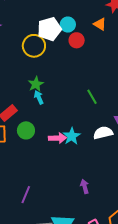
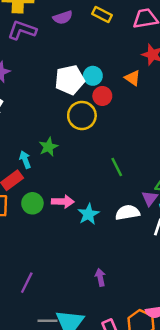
yellow circle: (34, 46) -> (82, 115), moved
cyan arrow: (39, 97) -> (25, 160), moved
pink arrow: (57, 138) -> (63, 202), moved

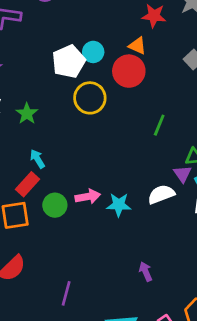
red circle: (102, 96) -> (129, 71), moved, size x1.5
green star: (48, 147) -> (27, 114), moved
green line: (117, 167) -> (159, 125), moved, turned 60
cyan star: (88, 214) -> (119, 205), turned -30

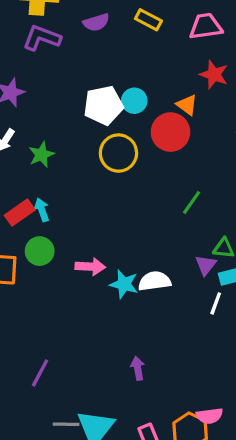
red rectangle: (27, 184) -> (20, 213), moved
white semicircle: (161, 194) -> (155, 281), moved
green circle: (55, 205) -> (40, 251), moved

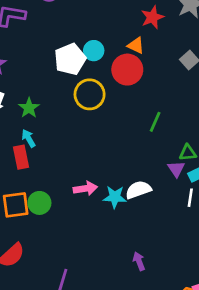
red star: (214, 75) -> (152, 17), turned -30
cyan arrow: (42, 210) -> (28, 138), moved
red rectangle: (20, 213) -> (21, 157), turned -55
green circle: (40, 251) -> (39, 203), moved

